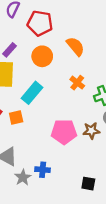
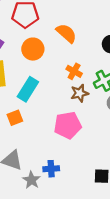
brown star: (91, 131) -> (80, 93), moved

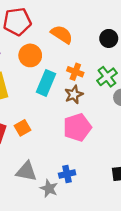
cyan rectangle: (28, 89) -> (46, 83), moved
brown star: (80, 93) -> (74, 95), moved

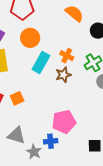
orange semicircle: (62, 34) -> (74, 13), moved
pink pentagon: (77, 127) -> (64, 122), moved

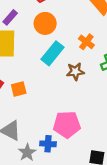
orange cross: (67, 56) -> (86, 42), moved

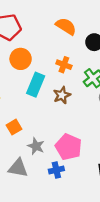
pink pentagon: (67, 125) -> (69, 147), turned -30
gray star: (27, 152) -> (36, 146), moved

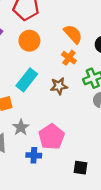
orange semicircle: (66, 26) -> (73, 34), moved
cyan rectangle: (36, 85) -> (27, 80), moved

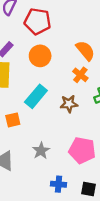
gray star: (21, 127) -> (41, 151), moved
pink pentagon: (51, 137) -> (82, 150), moved, turned -30
blue cross: (34, 155) -> (58, 184), moved

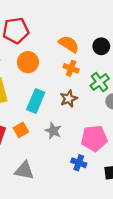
gray star: (41, 151) -> (53, 131), moved
blue cross: (58, 184) -> (79, 163), moved, turned 32

